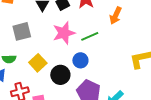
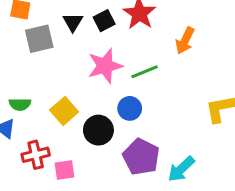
gray square: (22, 31) -> (39, 39), moved

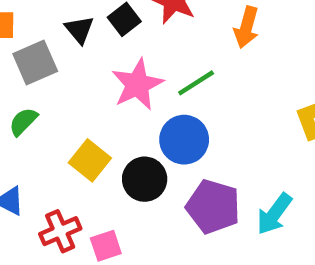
green semicircle: (20, 104) -> (23, 122), moved, turned 145
blue circle: (130, 108) -> (184, 140), size x1.4

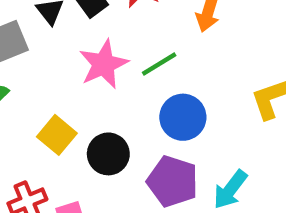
blue circle: (184, 140) -> (183, 117), moved

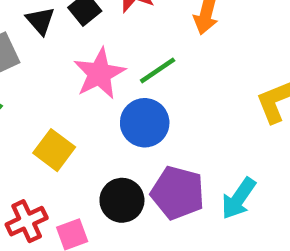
blue circle: (183, 117) -> (145, 123), moved
black circle: (108, 154) -> (122, 200), moved

